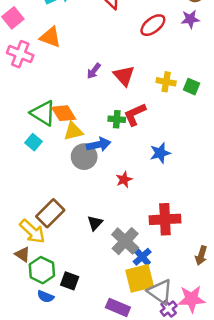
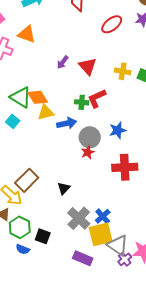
gray circle: (84, 157) -> (90, 137), moved
red cross: (165, 219) -> (125, 167), moved
gray cross: (125, 241) -> (79, 218), moved

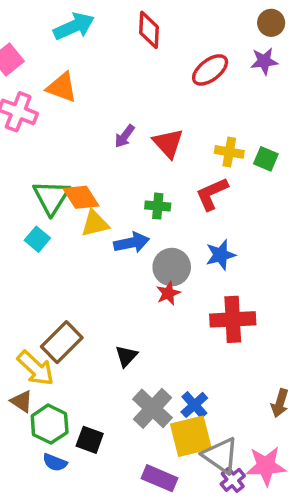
green triangle: (21, 97) -> (51, 197), turned 30
red L-shape: (97, 98) -> (212, 194), moved

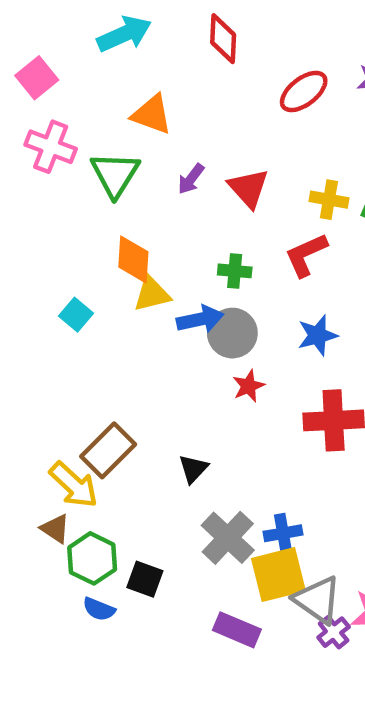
orange triangle: (62, 87) -> (152, 114), moved
green triangle: (51, 197) -> (115, 174), moved
orange diamond: (81, 197) -> (133, 259), turned 36
gray circle: (172, 267) -> (232, 333), moved
blue cross: (194, 405) -> (283, 533), turned 32

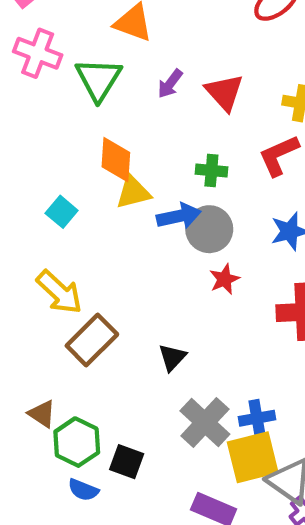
yellow arrow: (74, 485) -> (59, 292), moved

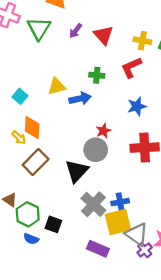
orange diamond: (116, 160) -> (32, 128), moved
gray circle: (209, 229) -> (96, 150), moved
yellow arrow: (59, 292) -> (19, 138), size x0.6
black triangle: (172, 357) -> (77, 171), size x1.6

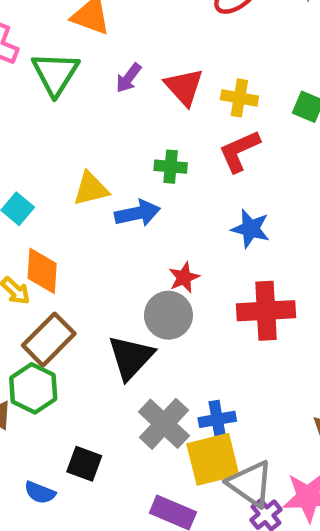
yellow cross: (142, 41) -> (239, 98), moved
blue star: (137, 106) -> (250, 229), turned 30
green hexagon: (28, 214) -> (33, 388), moved

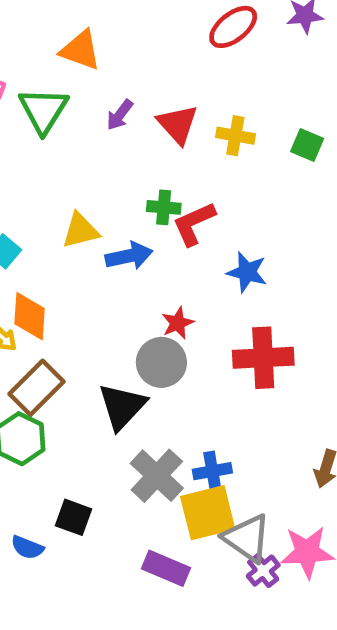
red L-shape: (239, 151) -> (194, 224), moved

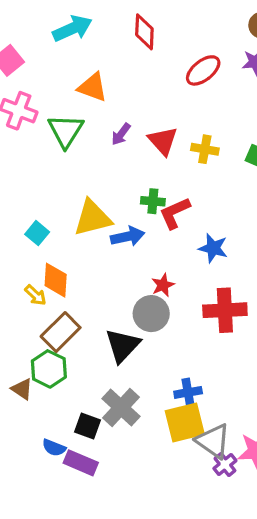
yellow triangle: (80, 231) -> (92, 218), size x1.4
gray cross: (157, 476) -> (121, 407), moved
purple rectangle: (166, 568) -> (81, 463), moved

